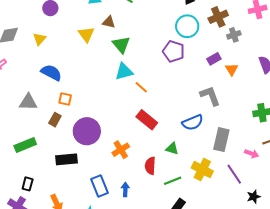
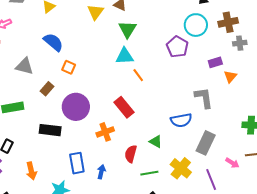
orange square: (65, 99) -> (69, 67), moved
red rectangle: (147, 120) -> (124, 107), moved

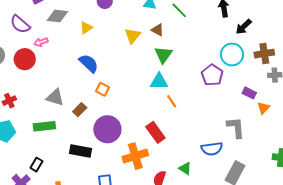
purple rectangle: (215, 62) -> (249, 93), turned 40
gray triangle: (25, 66) -> (55, 97), moved
orange cross: (105, 132) -> (135, 156), size x1.4

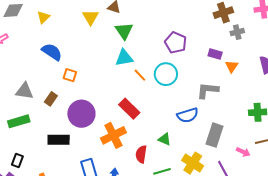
cyan circle: (232, 54) -> (166, 74), moved
gray L-shape: (236, 128) -> (208, 90), turned -70

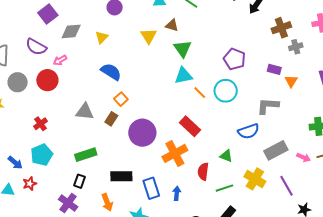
orange square: (70, 75) -> (121, 99), moved, turned 32
green rectangle: (19, 121) -> (86, 155), moved
gray rectangle: (215, 135) -> (276, 150), turned 45
black rectangle: (59, 140) -> (121, 176), moved
pink arrow: (243, 152) -> (303, 157), moved

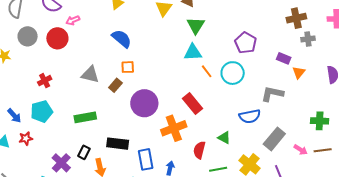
orange square: (121, 99) -> (128, 67), turned 32
gray rectangle: (276, 150) -> (274, 139), turned -30
black rectangle: (80, 181) -> (84, 152), moved

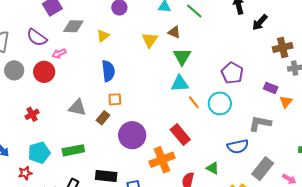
blue semicircle: (122, 39) -> (108, 71), turned 45
cyan pentagon: (42, 111) -> (39, 153), moved
red star: (26, 138) -> (25, 173), moved

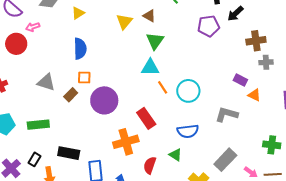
purple pentagon: (232, 73) -> (208, 26), moved, turned 30
orange triangle: (286, 102) -> (254, 95), turned -48
purple circle: (132, 135) -> (104, 100), moved
blue semicircle: (238, 146) -> (188, 131), moved

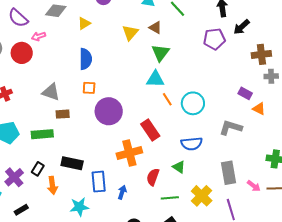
brown rectangle: (71, 95) -> (63, 114), moved, turned 40
gray rectangle: (225, 160) -> (229, 173), turned -55

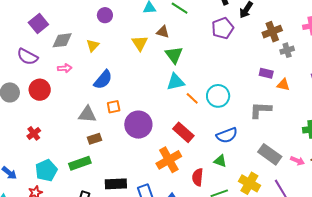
pink arrow: (39, 36) -> (65, 68), moved, turned -152
blue semicircle: (86, 59) -> (103, 80), turned 55
gray triangle: (51, 92) -> (87, 114), moved
gray rectangle: (229, 173) -> (270, 154), turned -30

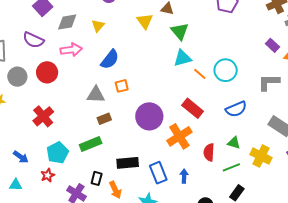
pink arrow: (65, 68) -> (71, 50), size x1.5
purple rectangle: (266, 73) -> (273, 45), turned 32
purple circle: (138, 125) -> (149, 116), moved
red cross: (34, 133) -> (43, 116), size x1.5
green triangle: (220, 161) -> (234, 143), moved

